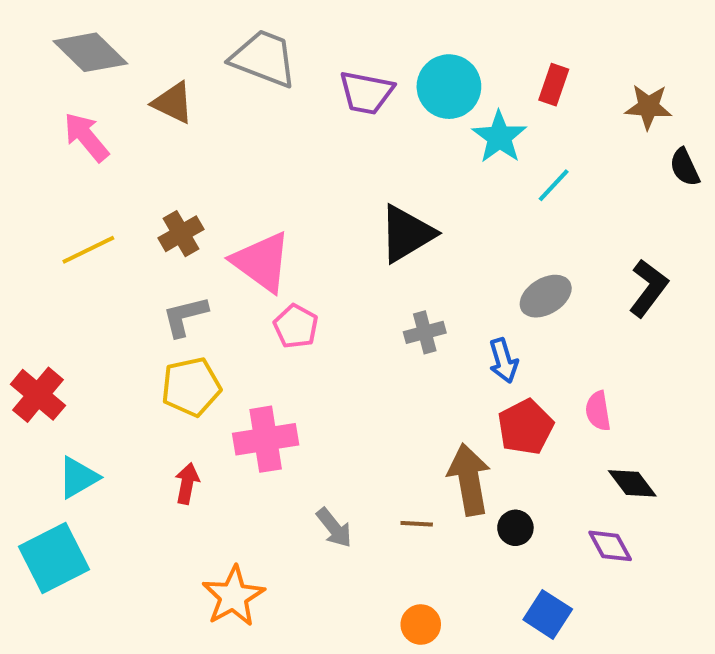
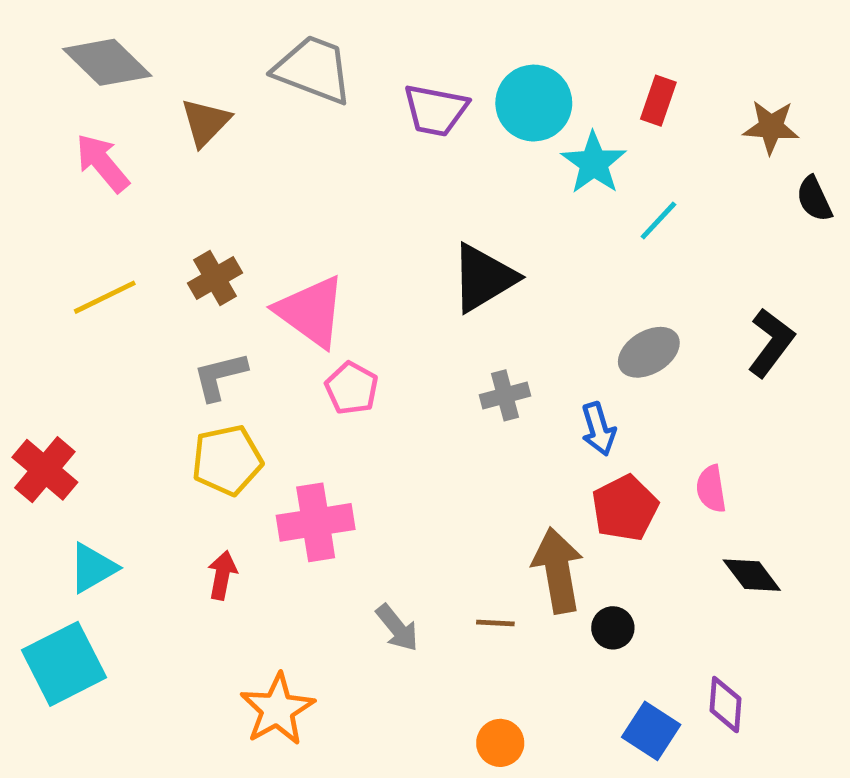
brown triangle: (173, 103) -> (205, 122), turned 48
purple diamond: (610, 546) -> (726, 705), moved, turned 33

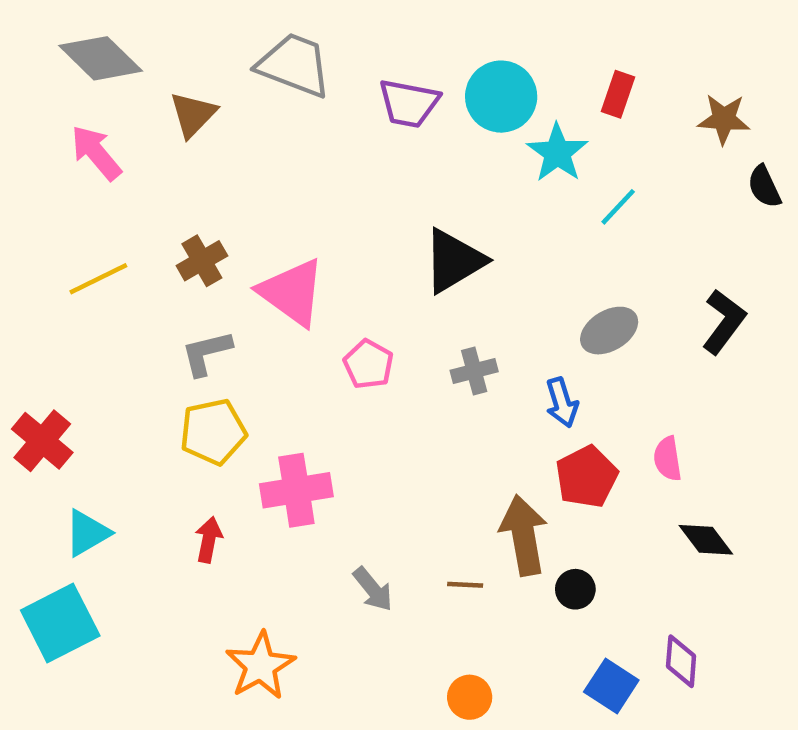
pink pentagon: (352, 388) -> (368, 364), moved

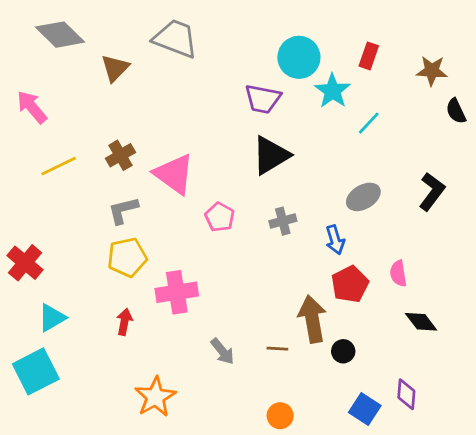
purple trapezoid: (409, 103) -> (263, 99), moved
pink arrow: (96, 153) -> (32, 107), moved

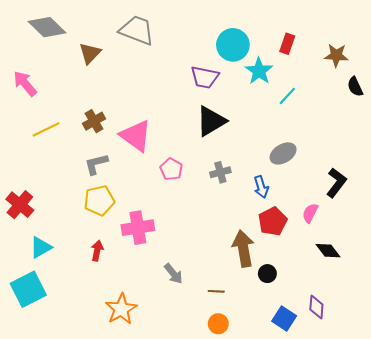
black L-shape: (432, 192) -> (336, 183), moved
pink semicircle: (398, 273) -> (310, 213), turned 36
brown line: (277, 349) -> (216, 291), moved

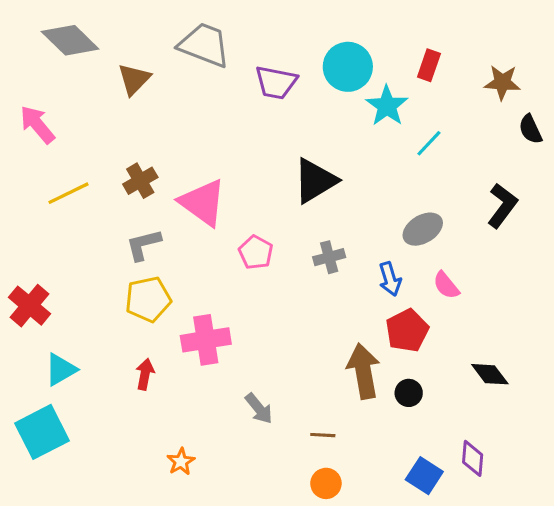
purple trapezoid: (205, 77) -> (276, 82), moved
black L-shape: (336, 183) -> (502, 206), moved
pink semicircle: (310, 213) -> (446, 285), moved, turned -66
black circle: (267, 274) -> (409, 393), moved
orange star: (121, 309) -> (181, 462), size x0.6

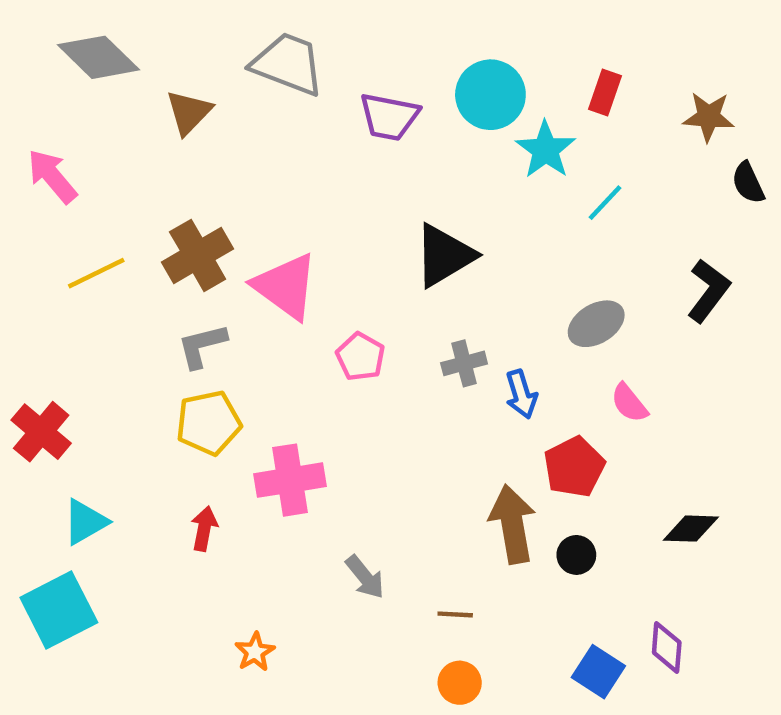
brown cross: (140, 181) -> (198, 255), size x1.4
blue arrow: (390, 279) -> (521, 394), moved
black diamond: (490, 374) -> (691, 529), turned -51

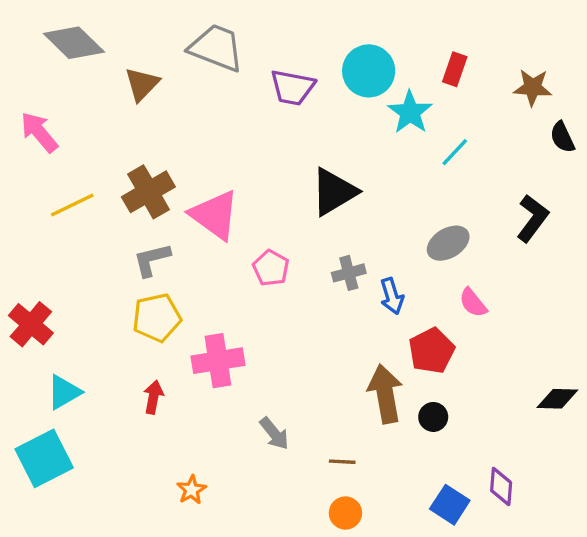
black diamond: (691, 529) -> (557, 399), moved

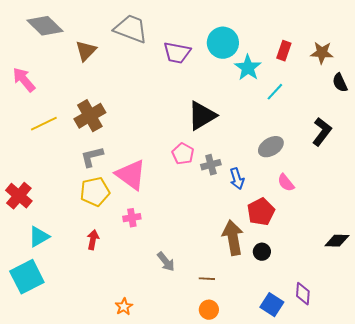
red rectangle: (455, 69) -> (284, 51), moved
pink triangle: (215, 215) -> (131, 175), moved
pink pentagon: (271, 268) -> (183, 154), moved
pink cross: (218, 361) -> (132, 218), size x0.6
orange star: (191, 490) -> (124, 307), moved

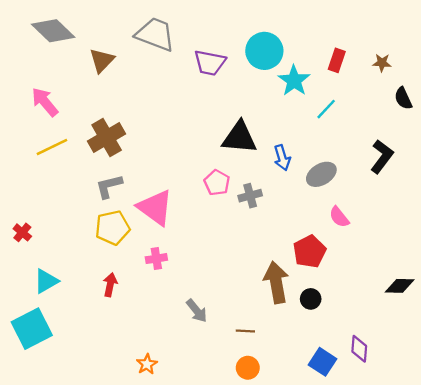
brown star: (322, 53) -> (382, 63), size x0.7
pink arrow: (24, 80) -> (45, 102), moved
black triangle: (202, 116) -> (239, 138), turned 36
blue arrow: (237, 179) -> (282, 158), moved
red cross: (19, 196) -> (22, 232), size x0.6

